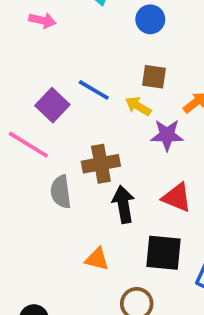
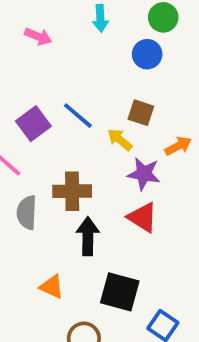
red triangle: (177, 197) -> (142, 217), moved

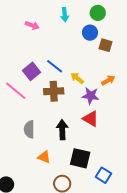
brown square: (141, 113) -> (106, 45), moved
brown cross: (72, 191) -> (54, 91), moved
gray semicircle: (27, 213) -> (29, 129), moved

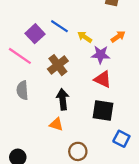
brown cross: (54, 91) -> (58, 65), moved, turned -30
gray semicircle: (29, 129) -> (22, 90), moved
black arrow: (62, 130) -> (63, 99), moved
black square: (80, 158) -> (103, 110), moved

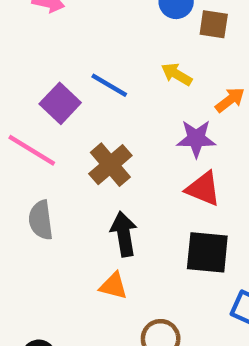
yellow arrow: (85, 37) -> (177, 74), moved

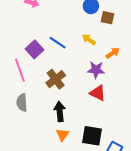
pink line: (32, 150) -> (20, 70), turned 35
black square: (207, 252) -> (92, 136), moved
orange triangle: (113, 286) -> (62, 135), moved, turned 48

